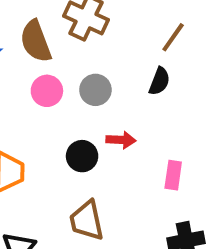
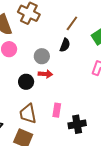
gray circle: (95, 90) -> (42, 56), moved
pink rectangle: (173, 175) -> (57, 110), moved

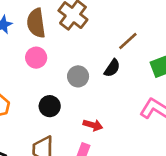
red arrow: (45, 74) -> (93, 125), moved

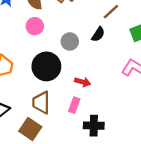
black circle: (50, 106) -> (46, 66), size x1.6

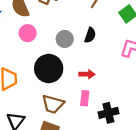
black semicircle: (98, 34) -> (90, 35), moved
brown trapezoid: (41, 103) -> (53, 104), turned -60

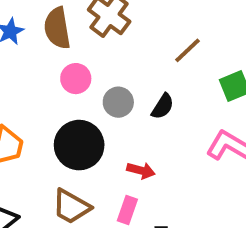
pink circle: (28, 33) -> (76, 79), moved

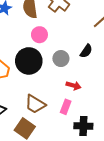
gray circle: (118, 102) -> (61, 59), moved
black circle: (79, 145) -> (29, 61), moved

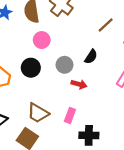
black circle: (29, 61) -> (31, 68), size x0.7
red arrow: (74, 86) -> (79, 84), moved

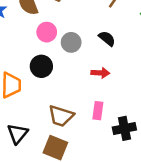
black semicircle: (91, 57) -> (107, 38), turned -72
gray circle: (64, 65) -> (71, 42), moved

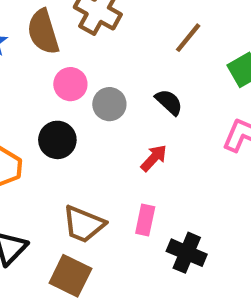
red arrow: (100, 73) -> (154, 158), turned -54
black cross: (124, 128) -> (187, 253), turned 30

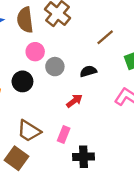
black semicircle: (169, 102) -> (88, 71), turned -70
black cross: (187, 253) -> (83, 157), turned -35

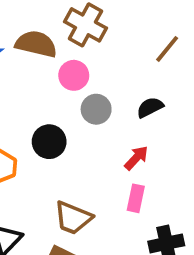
brown semicircle: (25, 20) -> (36, 44), turned 120
pink circle: (35, 52) -> (74, 75), moved
pink rectangle: (64, 135) -> (136, 198), moved

